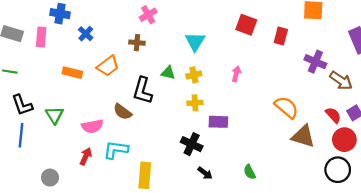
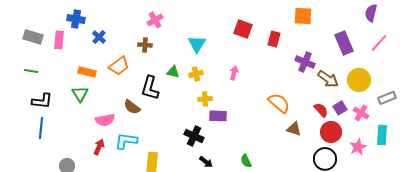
yellow cross: (195, 103) -> (205, 99), moved
black L-shape: (22, 105) -> (42, 101), turned -65
green triangle: (54, 115) -> (80, 94), moved
brown triangle: (303, 136) -> (294, 129), size x0.7

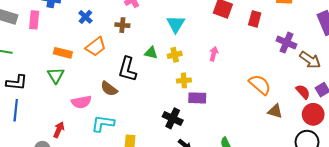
blue cross: (99, 37) -> (85, 17), moved
red arrow: (99, 147) -> (59, 130), moved

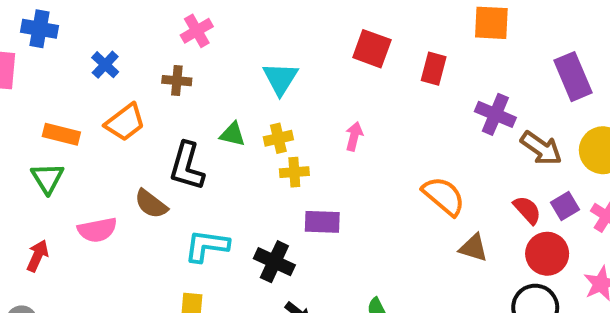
yellow cross: (184, 80) -> (294, 172), moved
cyan L-shape: (103, 124) -> (207, 246), moved
red arrow: (59, 130) -> (38, 256), moved

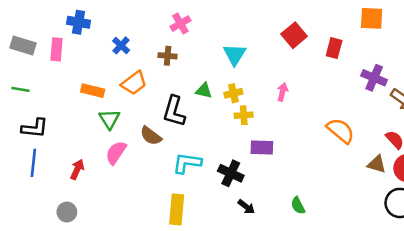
red square: (372, 49) -> (294, 35), turned 30
green triangle: (47, 178) -> (109, 119), moved
pink semicircle: (97, 230) -> (116, 153), turned 135
brown triangle: (473, 248) -> (377, 164), moved

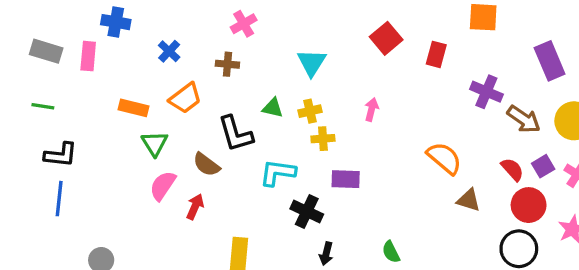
black L-shape: (174, 111) -> (236, 134), turned -32
cyan L-shape: (187, 163) -> (278, 173), moved
brown triangle: (377, 164) -> (469, 200), moved
red arrow: (77, 169) -> (195, 207), moved
black arrow: (246, 207) -> (326, 254), turned 66

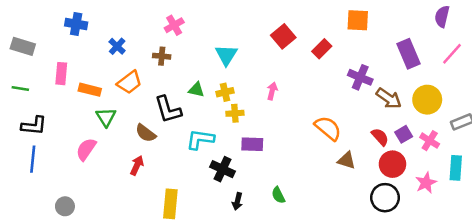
red rectangle: (436, 54) -> (322, 49), turned 30
pink rectangle: (88, 56) -> (61, 74), moved
pink semicircle: (163, 186) -> (86, 149), moved
green semicircle: (391, 252) -> (278, 195), moved

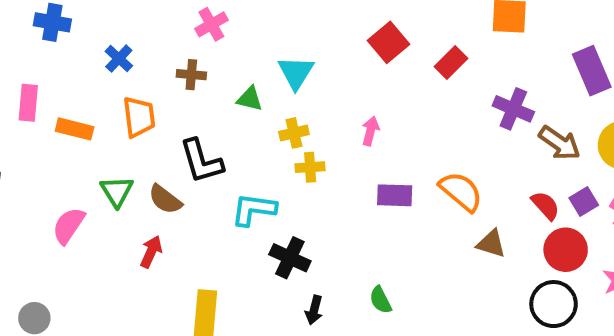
orange trapezoid: (129, 82) -> (139, 117), turned -60
green triangle: (196, 90) -> (250, 99), moved
green triangle: (106, 117) -> (117, 191), moved
purple rectangle: (252, 144) -> (395, 195), moved

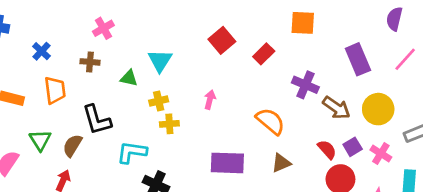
orange semicircle: (461, 191) -> (270, 121), moved
purple rectangle: (395, 195) -> (227, 163), moved, size x1.4
brown semicircle: (165, 199) -> (72, 145), turned 85
brown triangle: (491, 244) -> (281, 163), moved, turned -40

